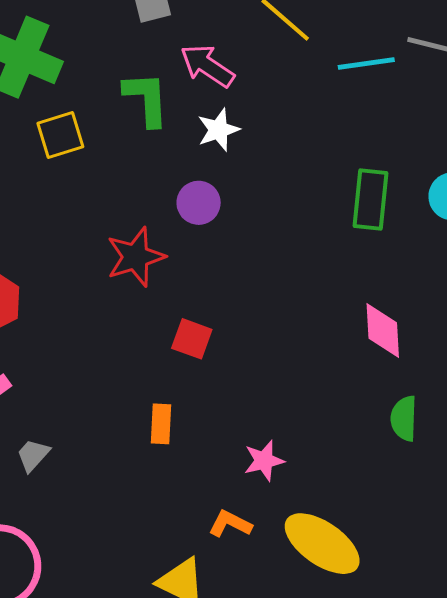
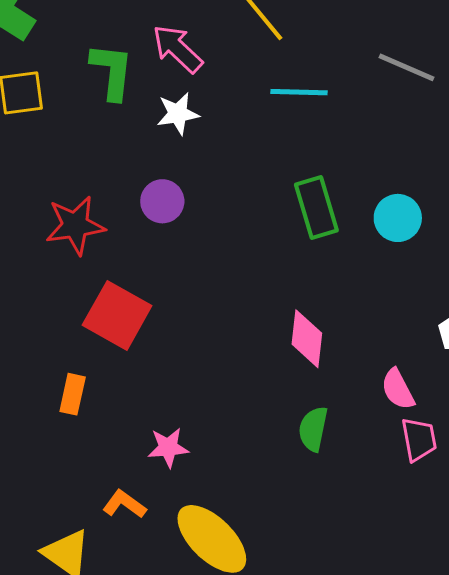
cyan line: (366, 64) -> (299, 92), moved
green rectangle: (371, 199) -> (316, 208), turned -32
purple circle: (199, 203) -> (162, 201), moved
red square: (192, 339) -> (117, 315), size x1.6

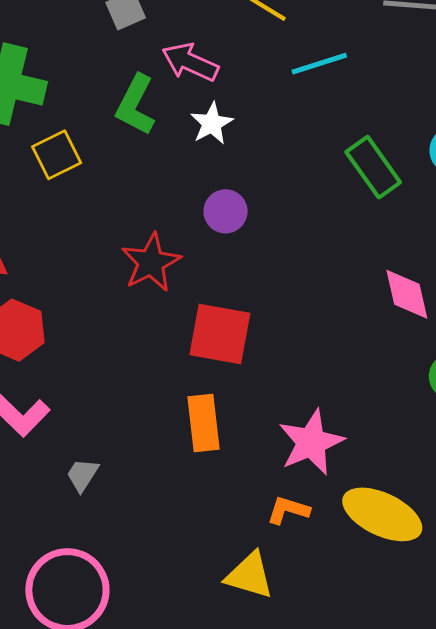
green L-shape: (112, 71) -> (135, 105), turned -140
orange rectangle: (73, 394) -> (203, 423), size x1.4
pink star: (168, 448) -> (311, 442), size x1.6

